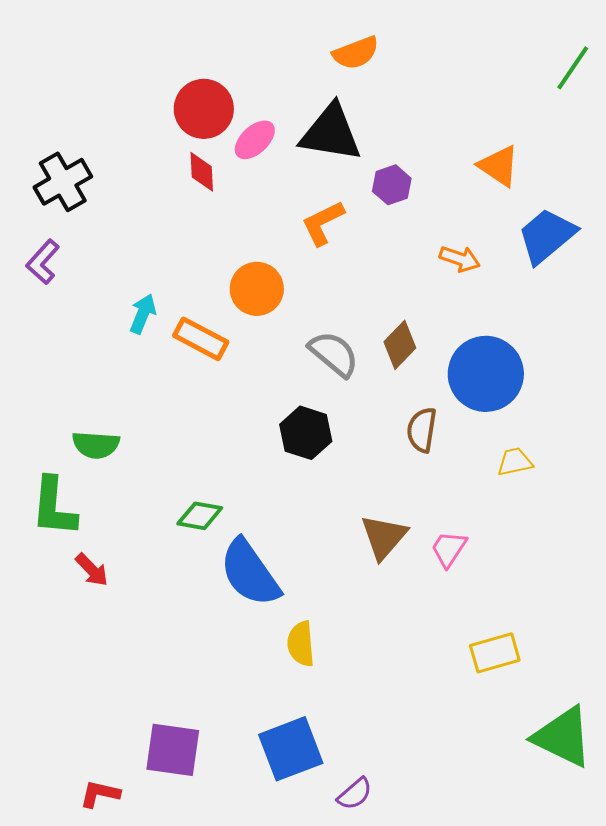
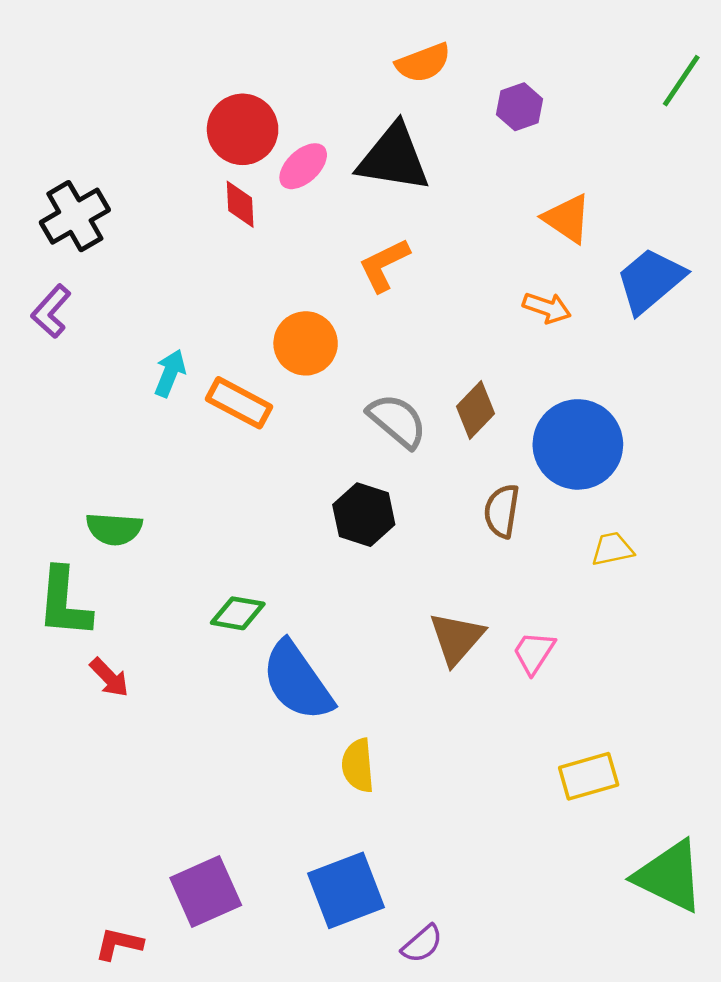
orange triangle: (499, 166) -> (567, 219), moved
purple hexagon: (392, 185) -> (520, 107), moved
purple square: (173, 750) -> (206, 892), turned -32

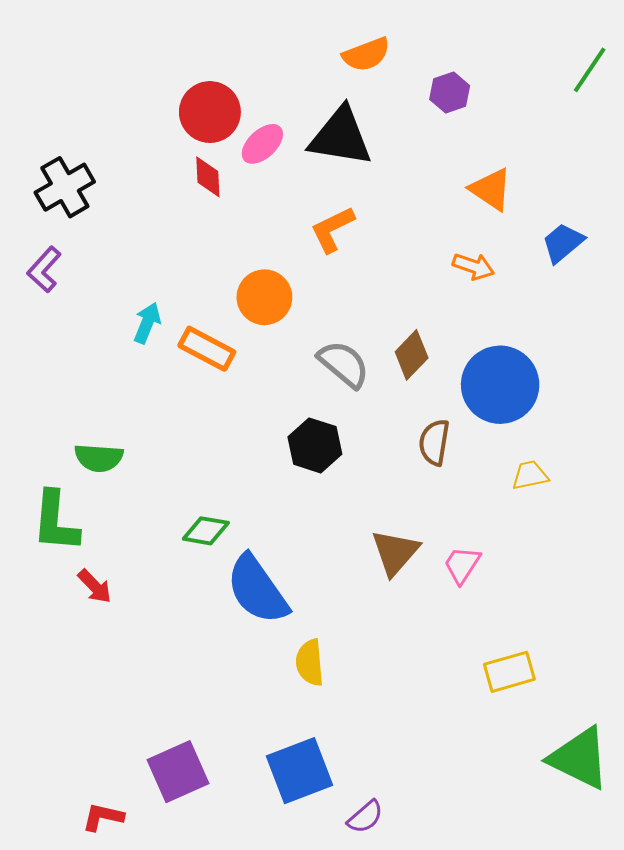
blue trapezoid: (650, 280) -> (563, 243), size x0.7

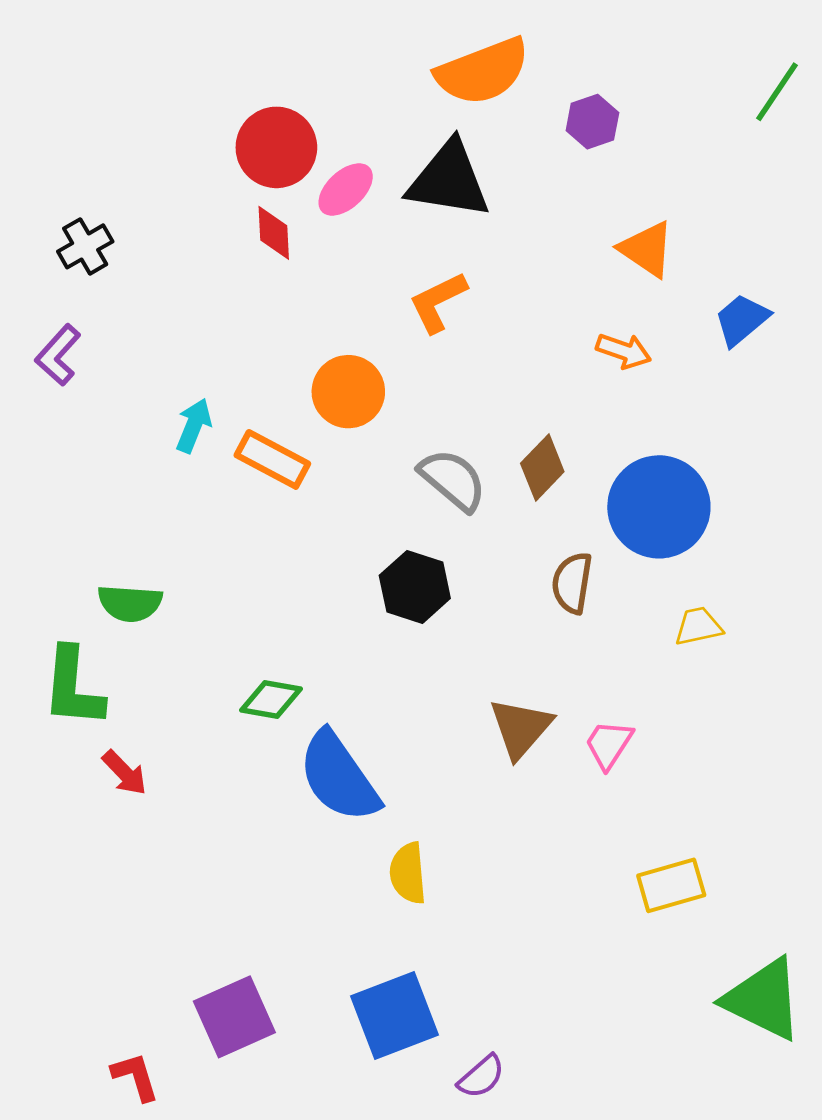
orange semicircle: (366, 54) -> (483, 71), size x1.5
black cross: (65, 187) -> (85, 246), size x0.7
red L-shape: (103, 817) -> (135, 1077), turned 60

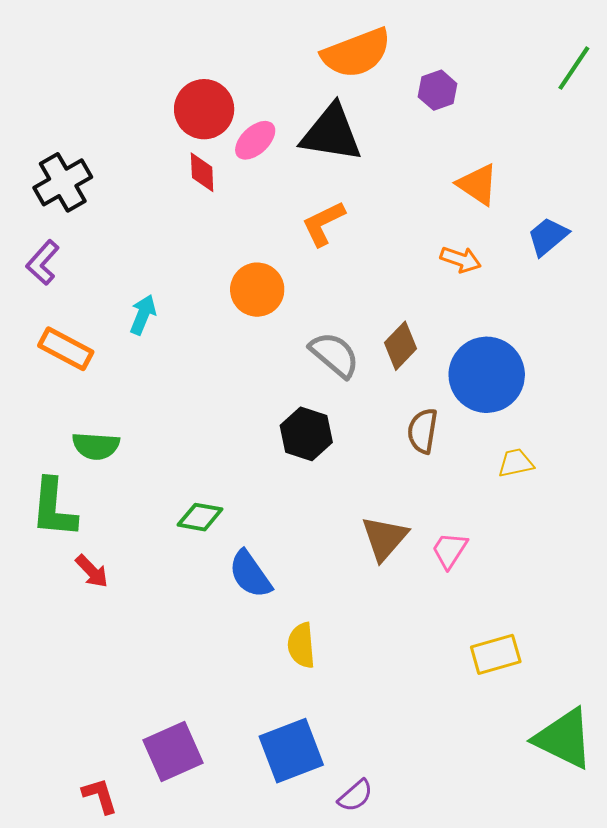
black cross: (85, 246) -> (63, 182), size x1.4
orange rectangle: (272, 459) -> (66, 349), moved
blue semicircle: (339, 777) -> (250, 574), size x0.7

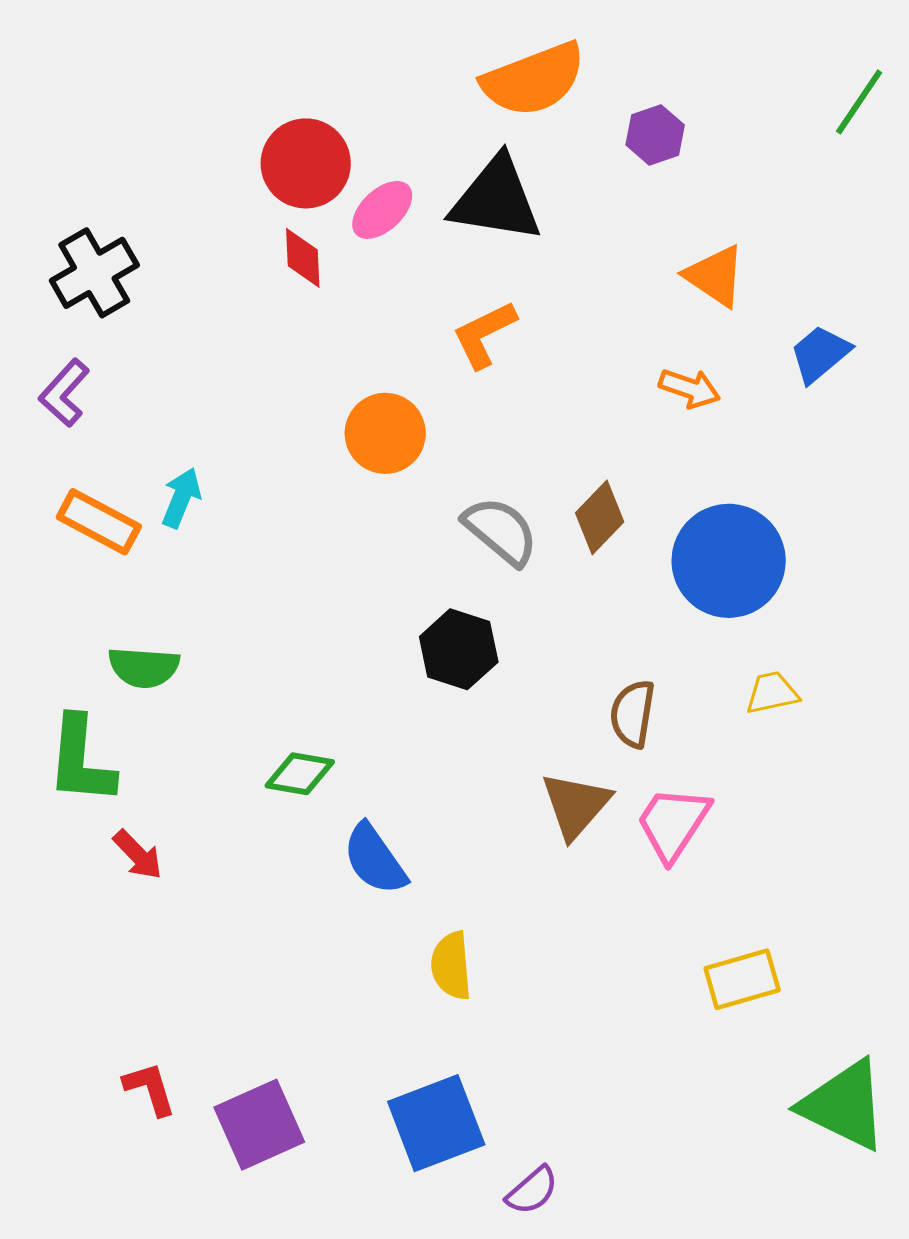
cyan arrow: (143, 315) -> (181, 498), moved
brown semicircle: (423, 431) -> (633, 714), moved
pink trapezoid: (450, 550) -> (673, 823), size x1.4
red L-shape: (100, 796) -> (150, 1089), moved

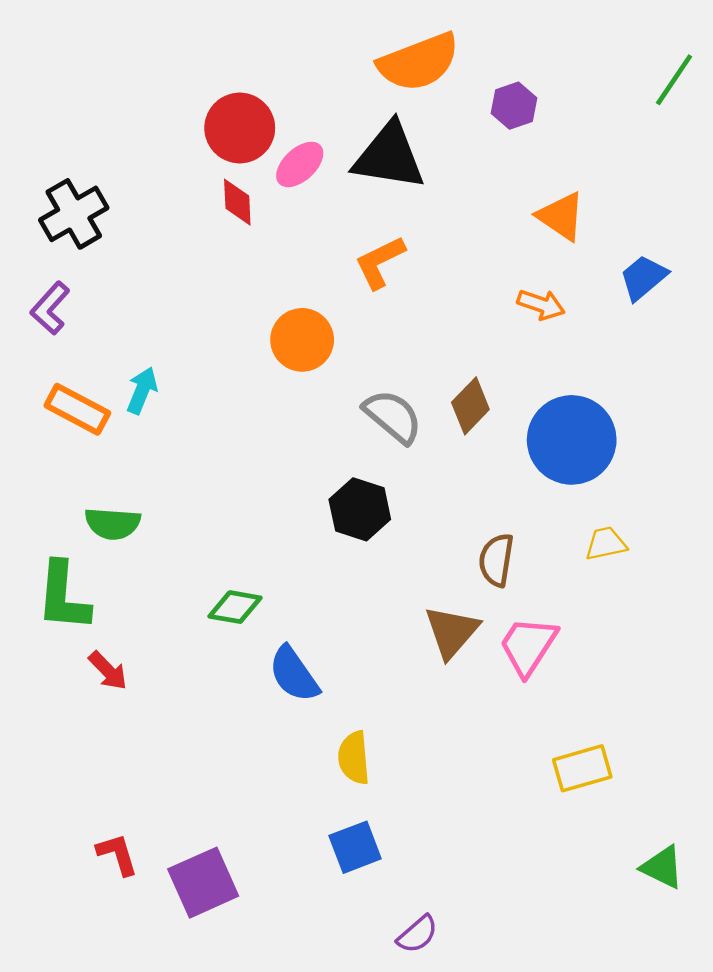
green triangle: (844, 1105) -> (662, 867), size x0.6
blue square: (436, 1123) -> (355, 847), moved, size x0.7

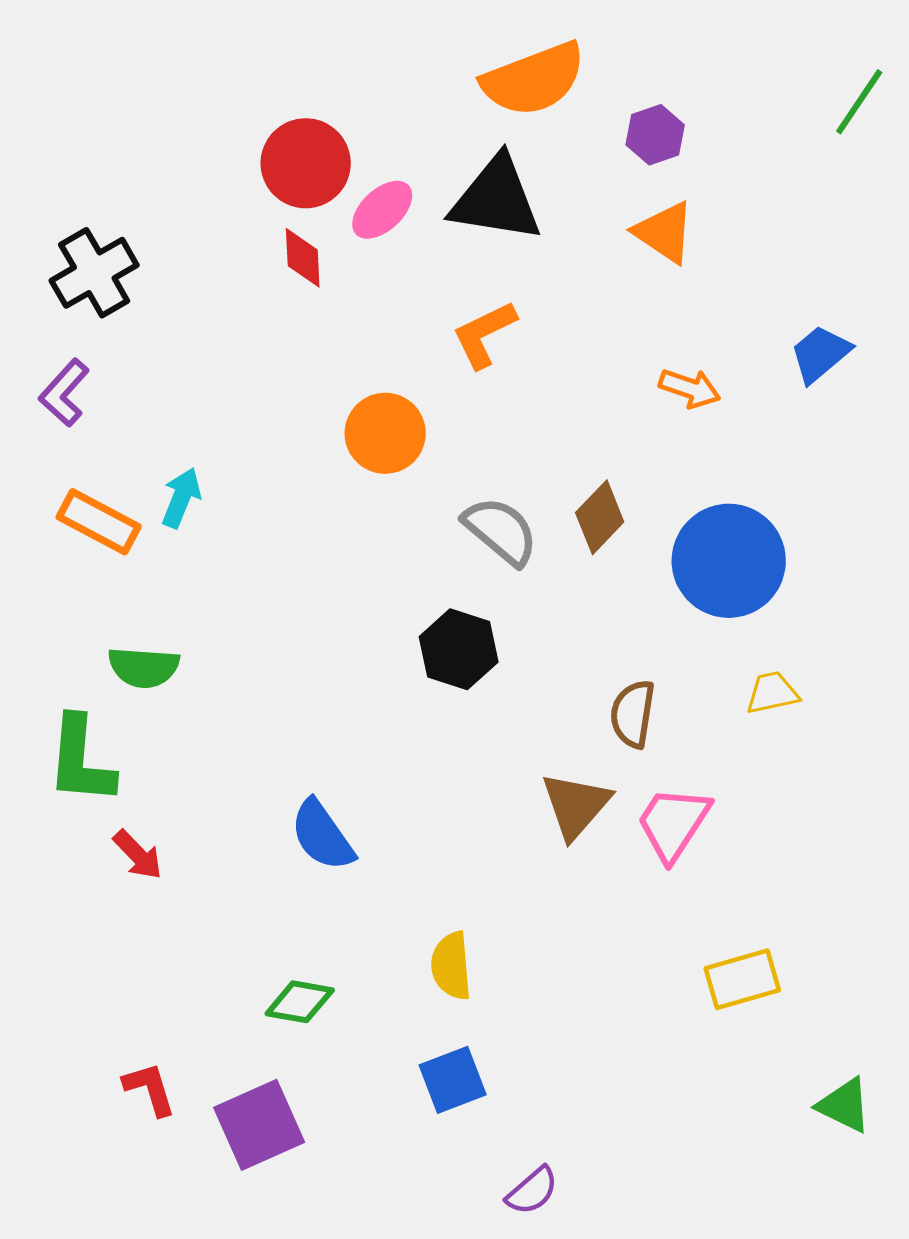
orange triangle: (561, 216) -> (664, 232), moved
green diamond: (235, 607) -> (300, 1002), moved
blue semicircle: (294, 674) -> (322, 835), moved

